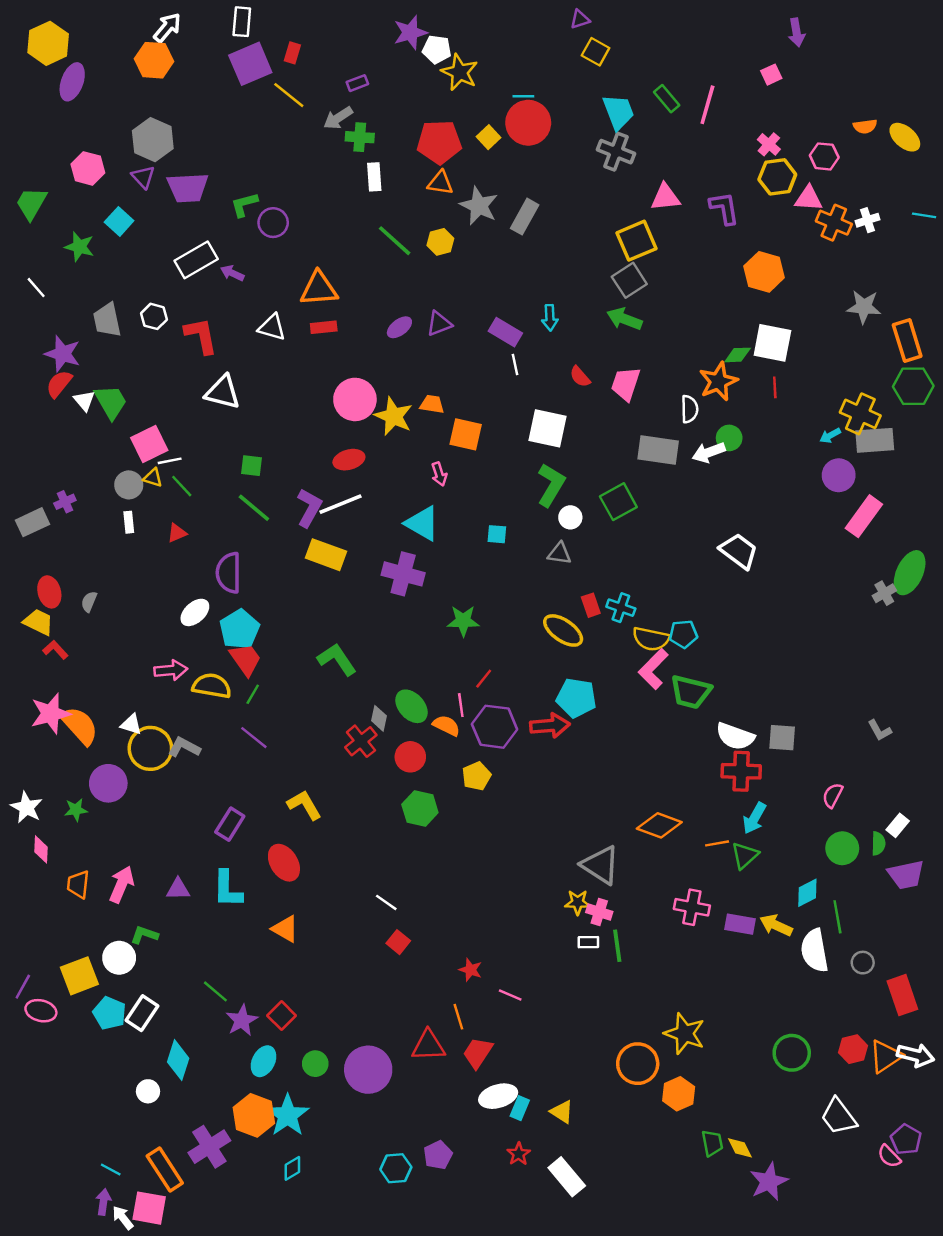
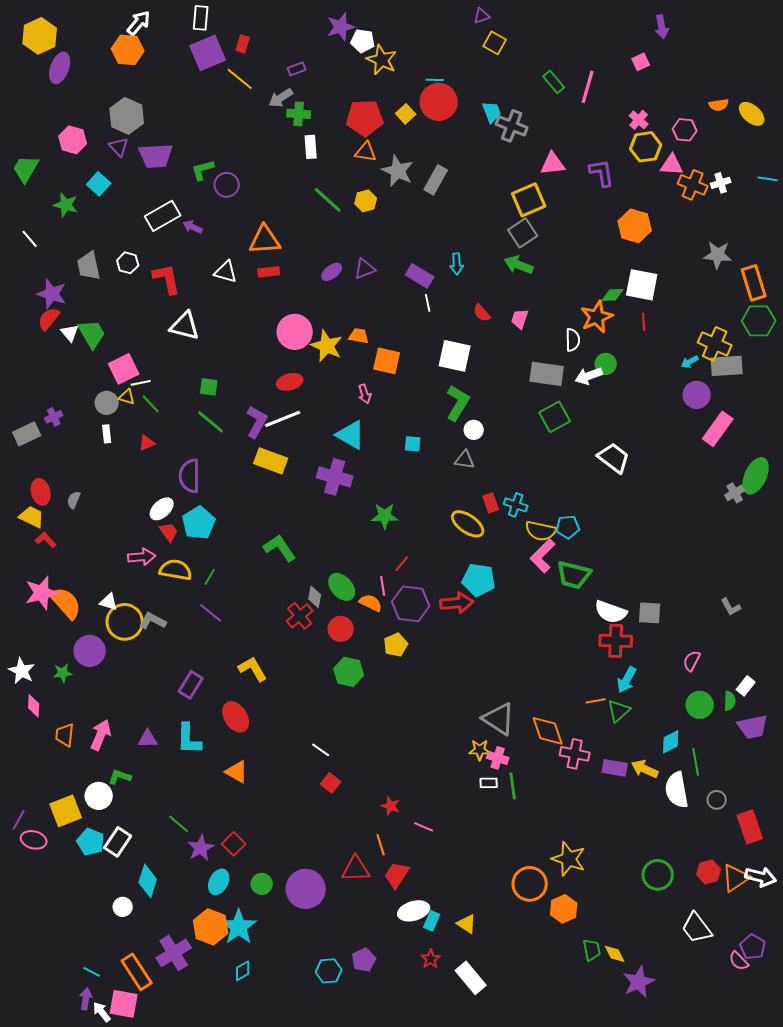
cyan trapezoid: (618, 112) -> (492, 112), moved, size x0.7
pink trapezoid: (626, 384) -> (520, 319), size x0.7
green square: (618, 502) -> (555, 417), moved
red trapezoid: (245, 659) -> (169, 532), moved, size x0.7
orange diamond: (659, 825) -> (548, 731), moved, turned 51

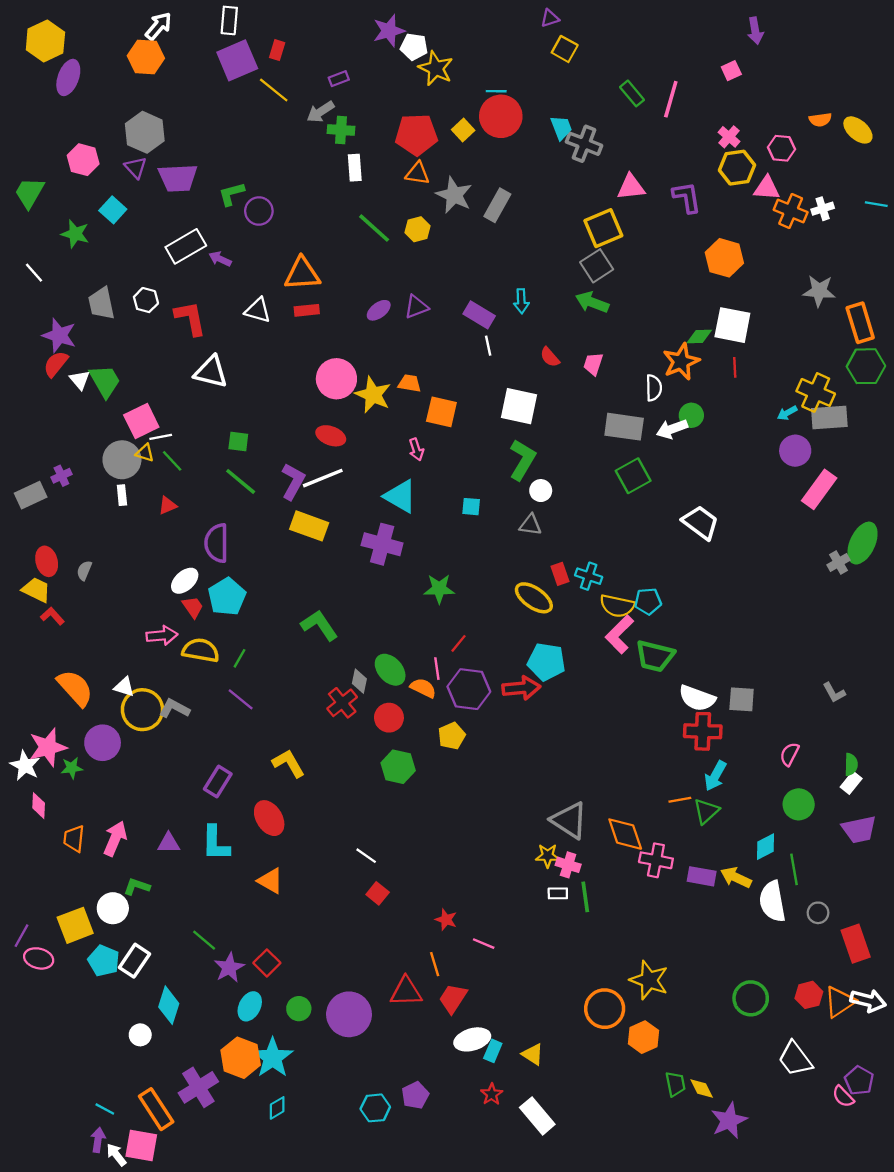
red ellipse: (290, 382) -> (331, 436), turned 35
gray circle: (107, 403) -> (122, 460), size x1.4
pink star: (42, 593) -> (48, 747), moved
green semicircle: (730, 701) -> (851, 764), moved

